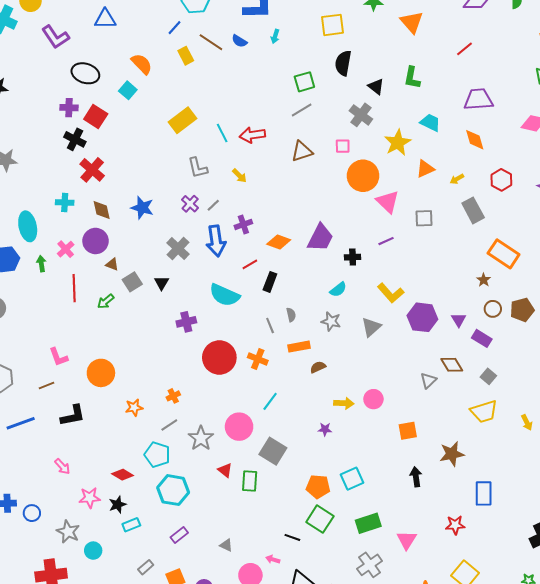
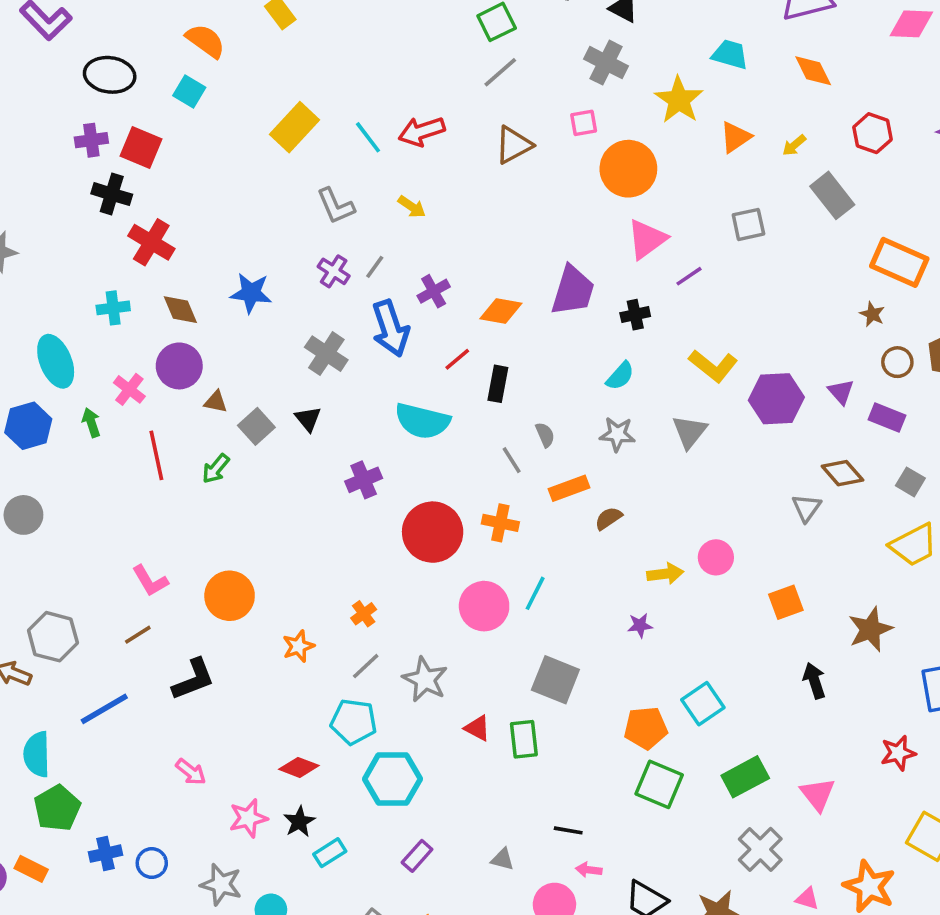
pink triangle: (388, 202) -> (647, 239), moved, turned 50
pink circle: (239, 427) -> (484, 606), moved
black line: (292, 537) -> (568, 830), moved

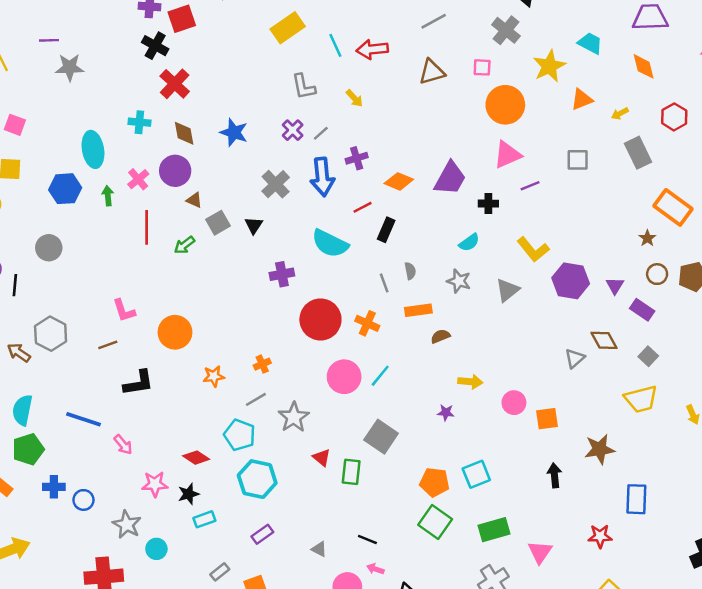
red square: (141, 147) -> (182, 19), turned 36
pink circle: (716, 557) -> (514, 403), moved
blue line: (104, 709) -> (84, 419), moved, turned 36

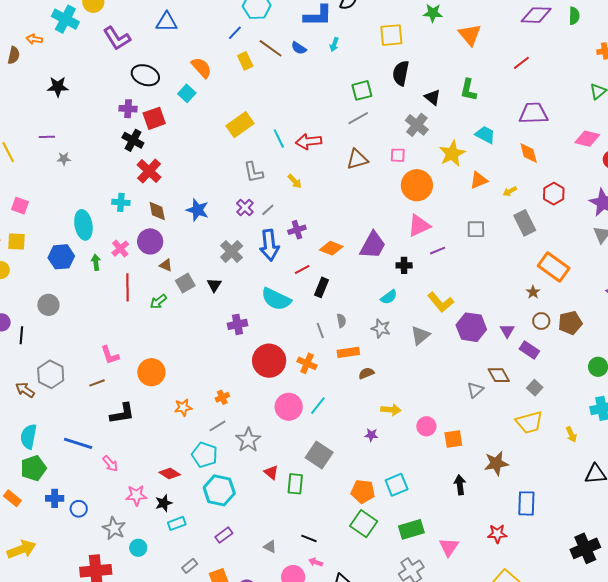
gray star: (70, 67) -> (64, 159), size x0.6

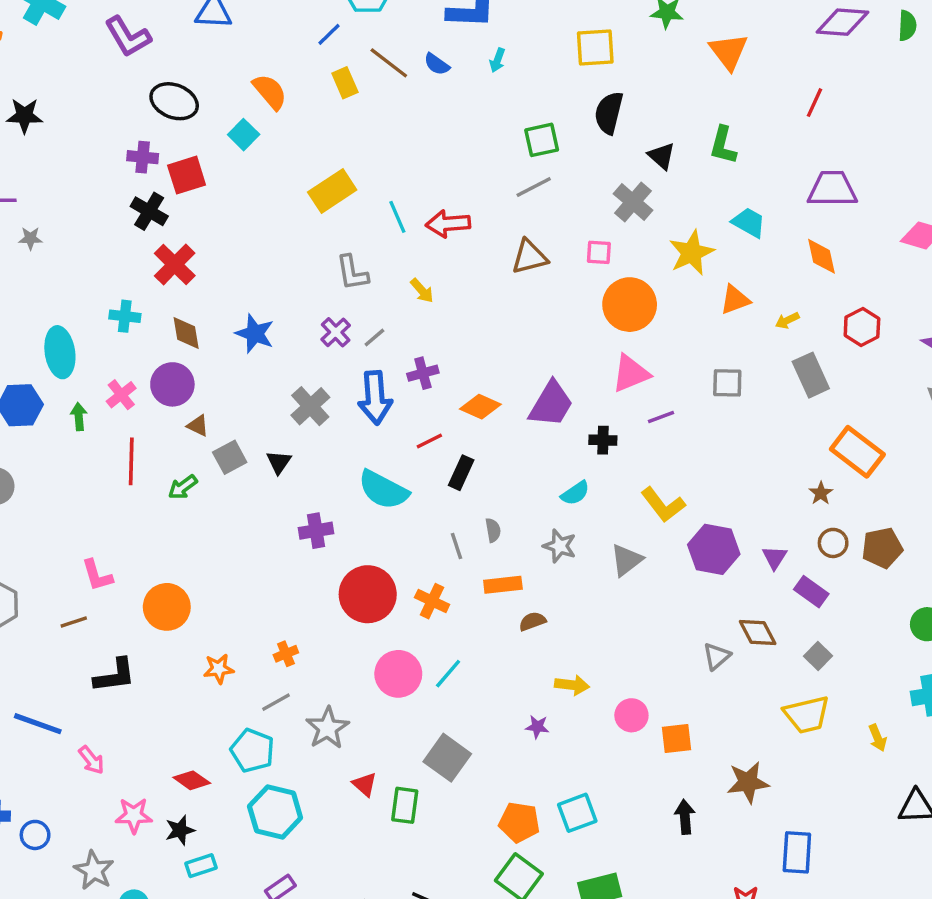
red line: (521, 63) -> (815, 103), turned -30

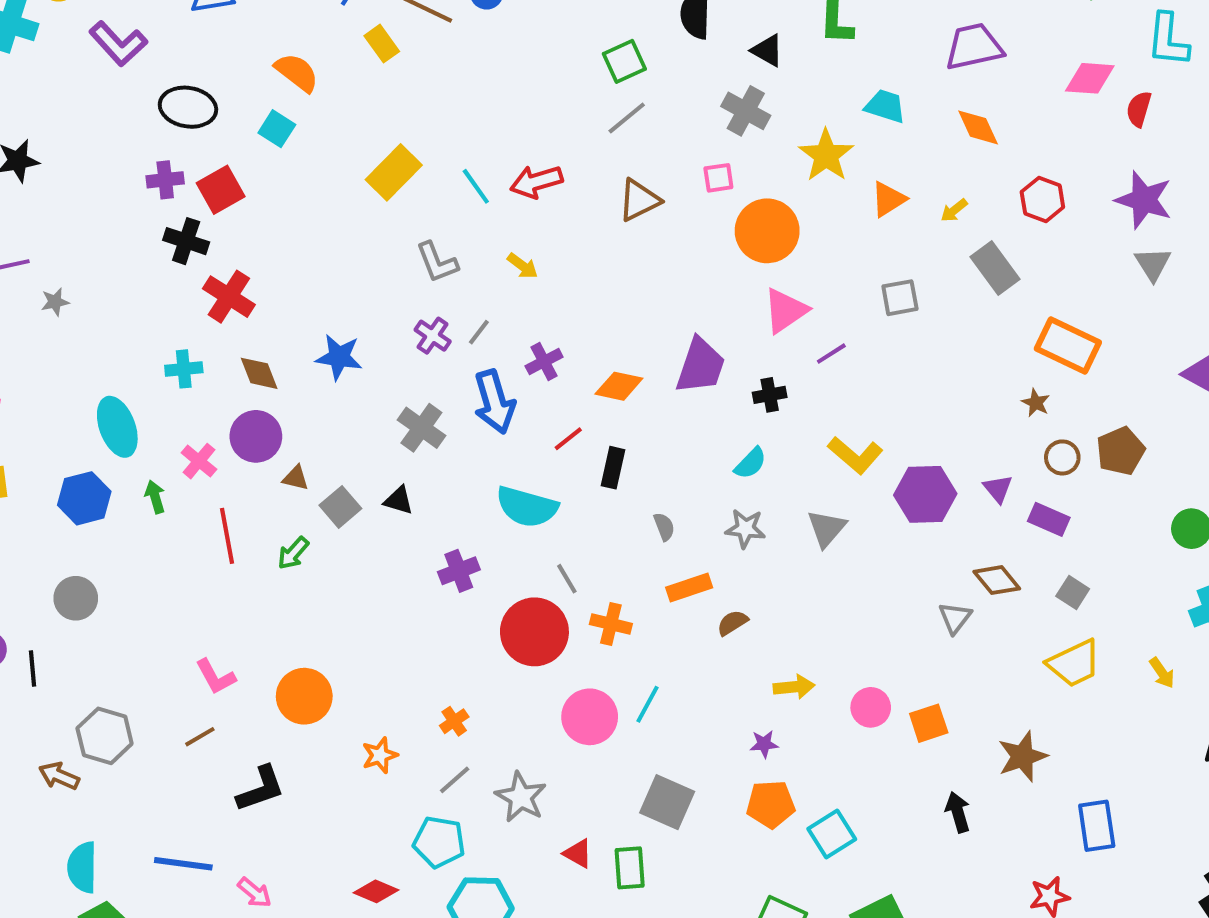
black triangle: (279, 462) -> (399, 500), turned -36
gray line: (457, 546) -> (567, 579), moved
orange pentagon: (519, 822) -> (771, 804), moved

